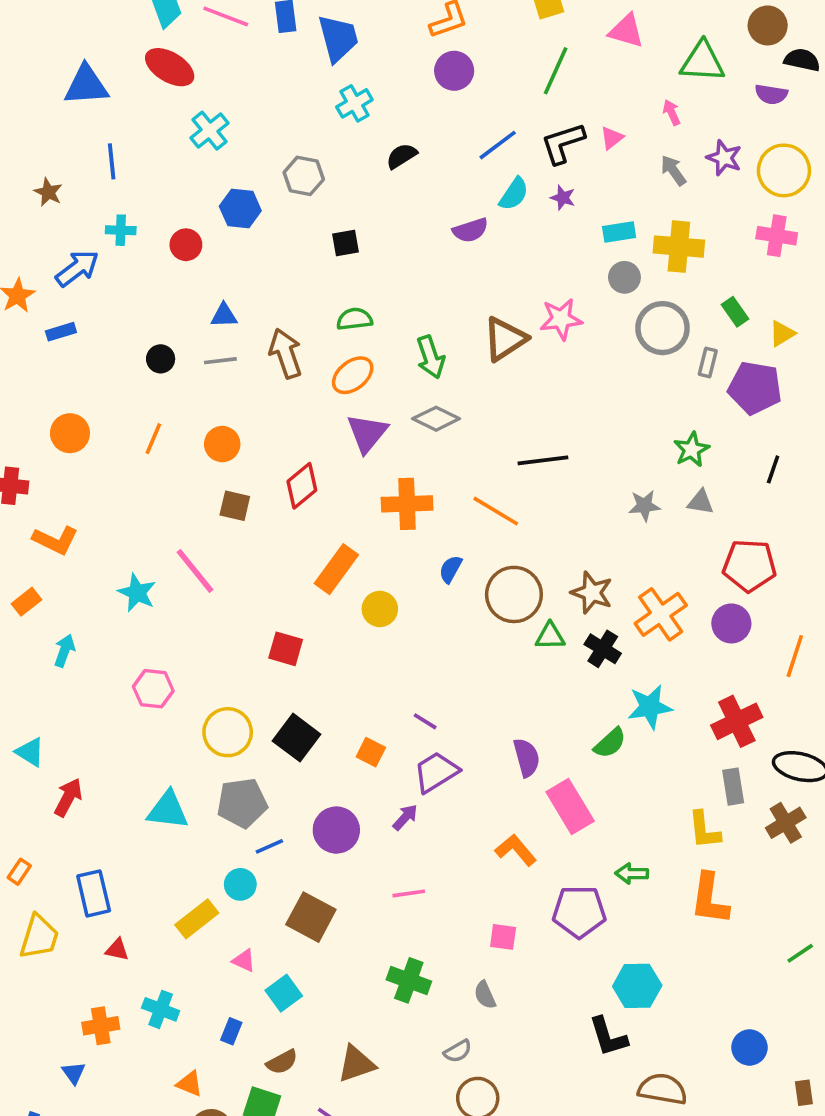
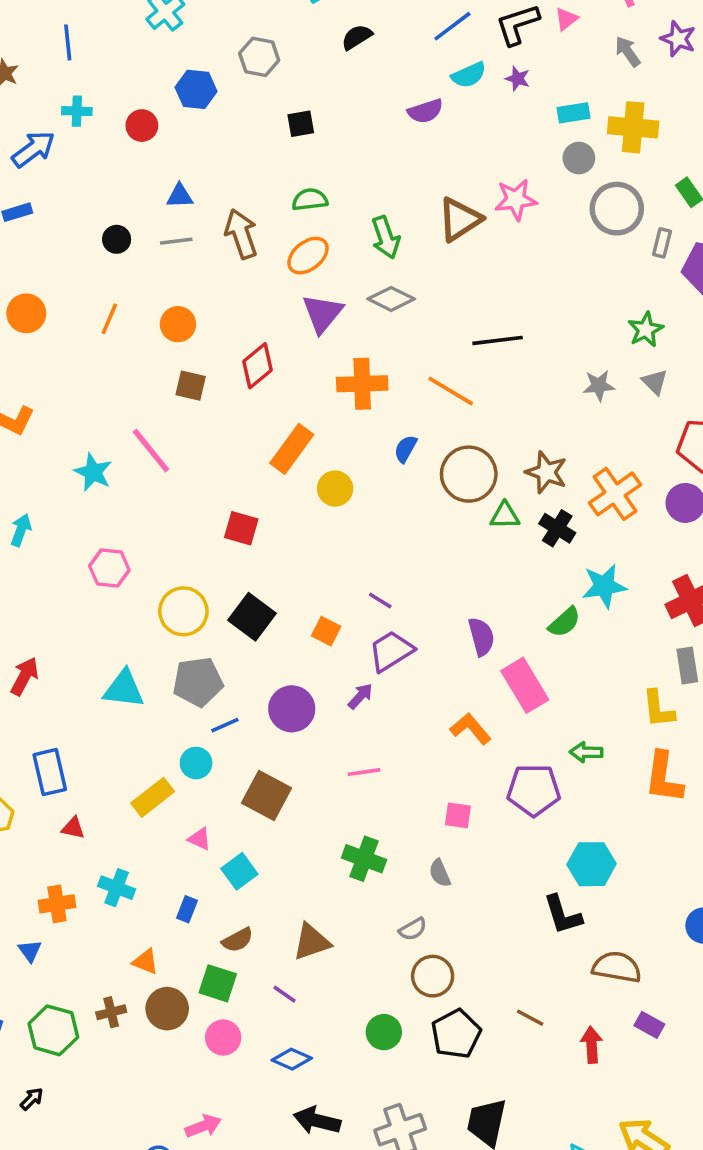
cyan semicircle: (514, 194) -> (469, 75), turned 32
gray triangle: (701, 502) -> (655, 382), turned 36

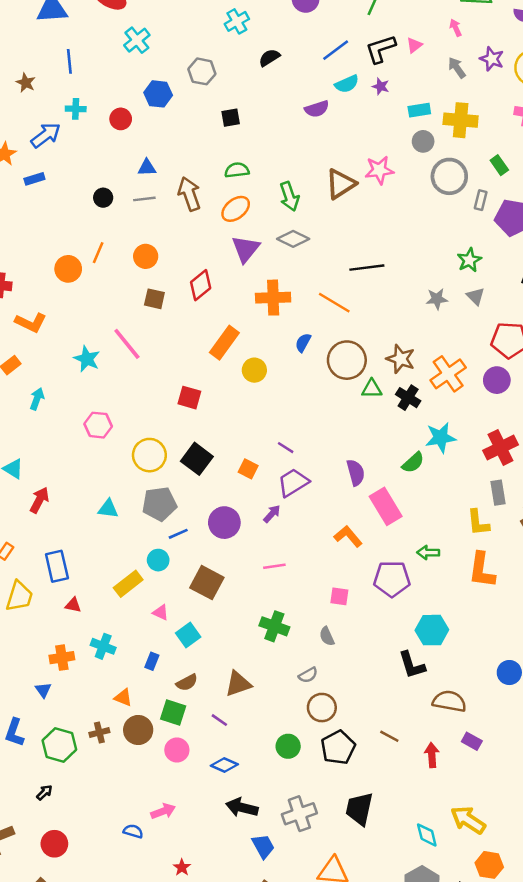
orange circle: (26, 313) -> (68, 269), moved
cyan triangle: (124, 689) -> (108, 509), size x0.7

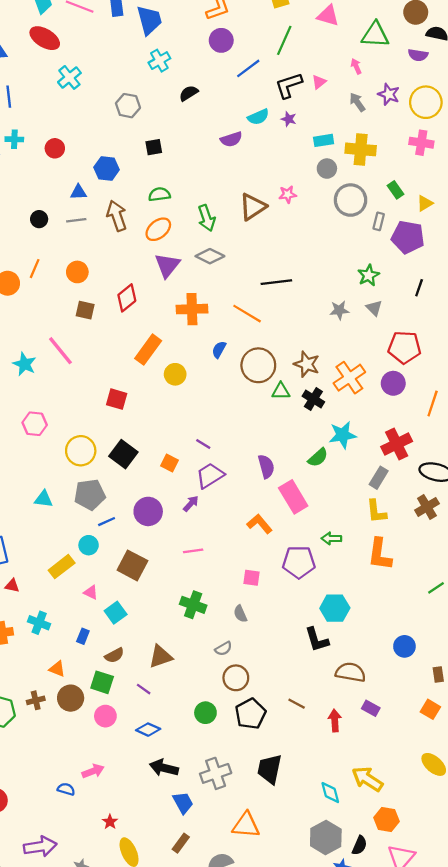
blue line: (336, 50) -> (248, 68), moved
blue hexagon: (158, 94) -> (107, 169), moved
pink star: (379, 170) -> (288, 194), size x0.7
gray rectangle: (498, 493) -> (379, 478), moved, turned 40

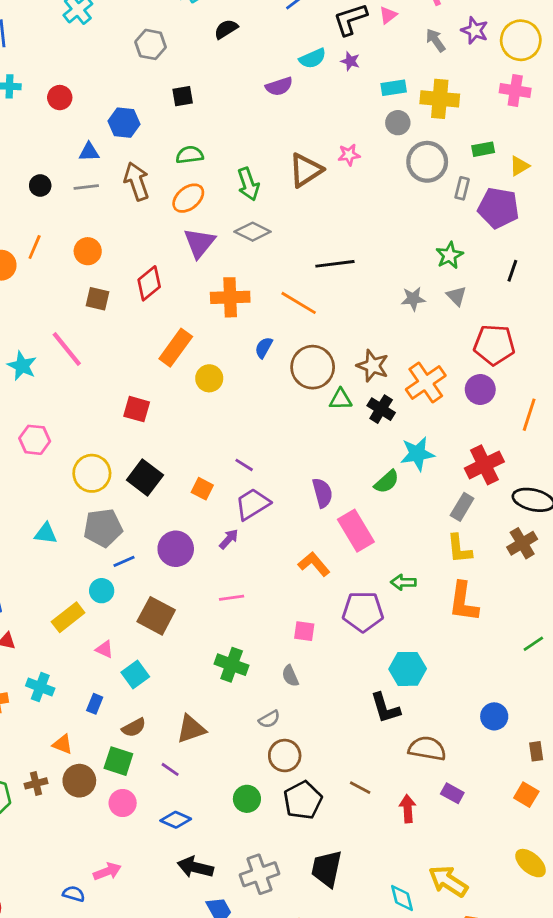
green rectangle: (395, 190) -> (483, 149), turned -66

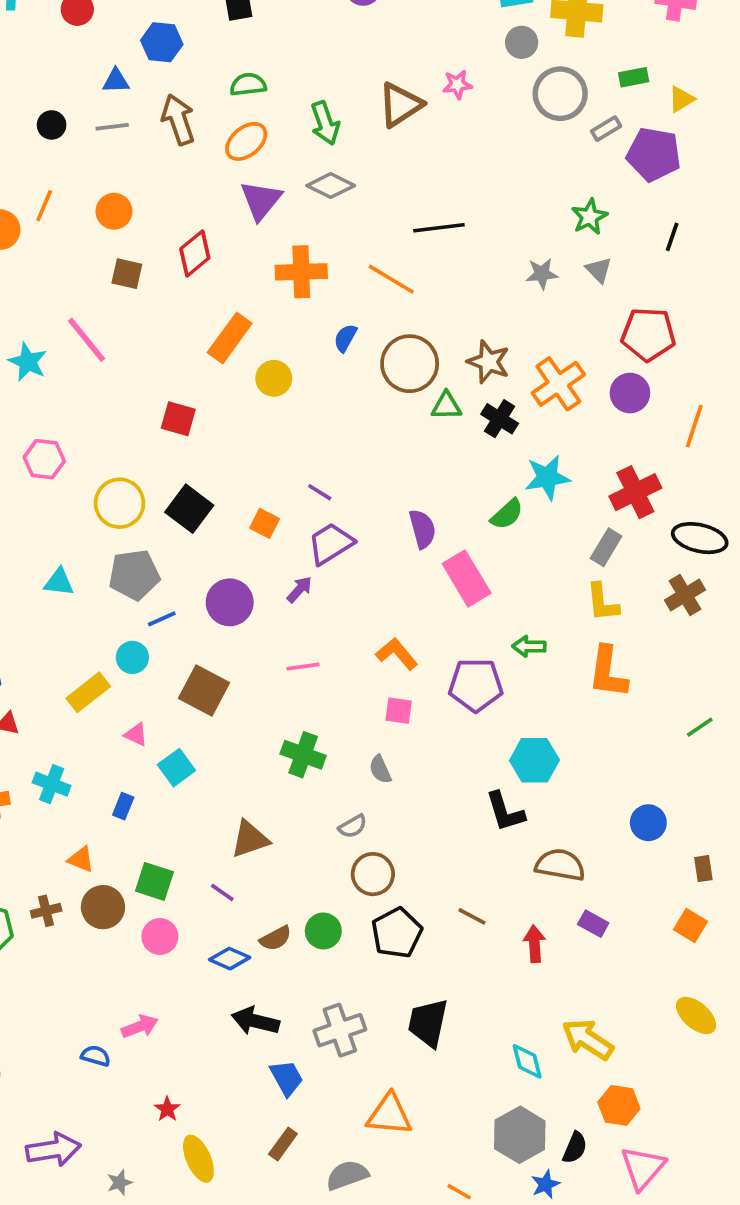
gray rectangle: (462, 188) -> (606, 129), turned 45
orange L-shape: (314, 564) -> (397, 654), moved
brown semicircle: (134, 728) -> (276, 938), moved

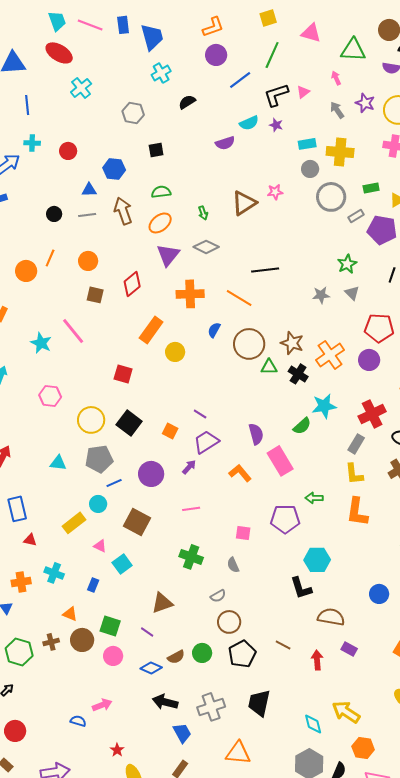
green arrow: (325, 123) -> (203, 213), size x0.6
orange L-shape: (397, 654) -> (240, 473), moved

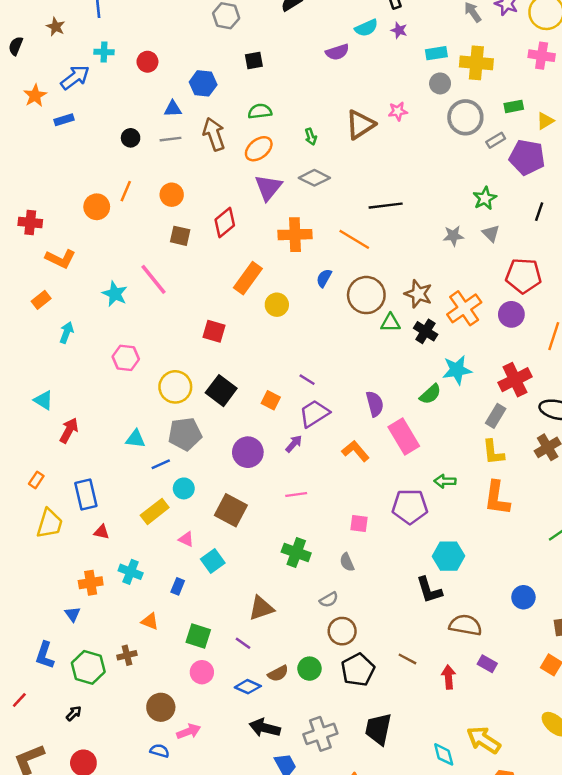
blue line: (114, 483) -> (161, 464), moved
brown circle: (82, 640) -> (161, 707), moved

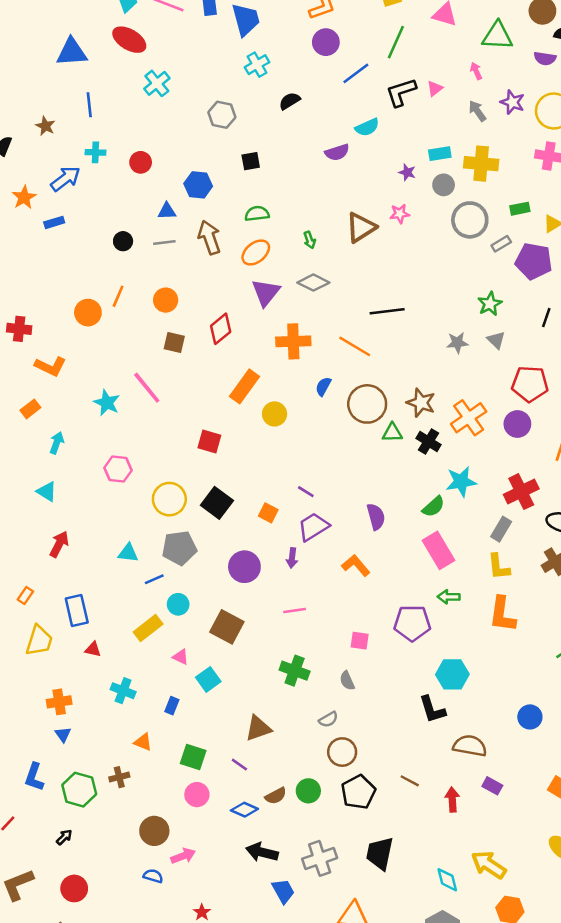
purple star: (399, 30) -> (407, 172), moved
cyan triangle: (44, 400) -> (47, 492), moved
pink rectangle: (404, 436) -> (439, 550), moved
purple arrow: (294, 444) -> (292, 558), turned 144
orange cross: (91, 583) -> (59, 702), moved

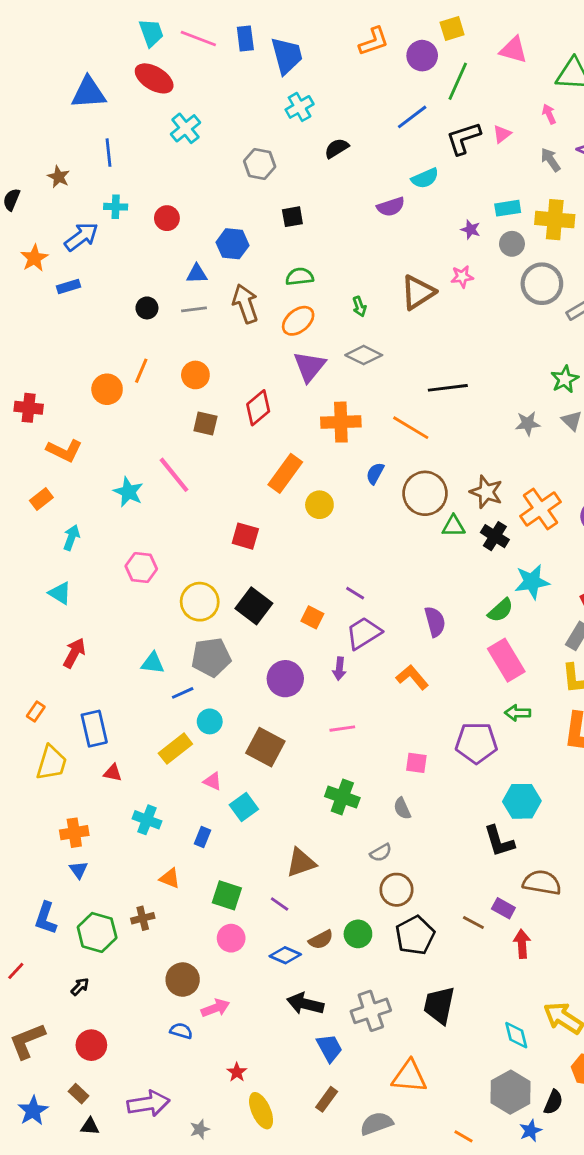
purple circle: (326, 42) -> (422, 56), moved
purple rectangle: (492, 786) -> (503, 908), moved

